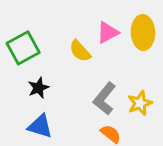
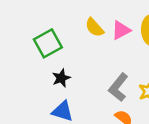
yellow semicircle: (80, 51) -> (94, 27), moved

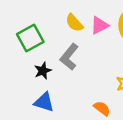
gray L-shape: (118, 87) -> (69, 57), moved

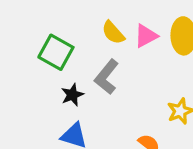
green square: (30, 38) -> (56, 52), turned -32

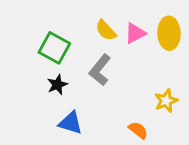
black star: (72, 95) -> (57, 85), moved

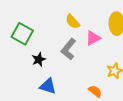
pink triangle: (135, 33) -> (93, 38), moved
green square: (54, 48) -> (22, 34), moved

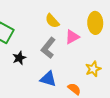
blue triangle: (48, 86) -> (48, 79), moved

